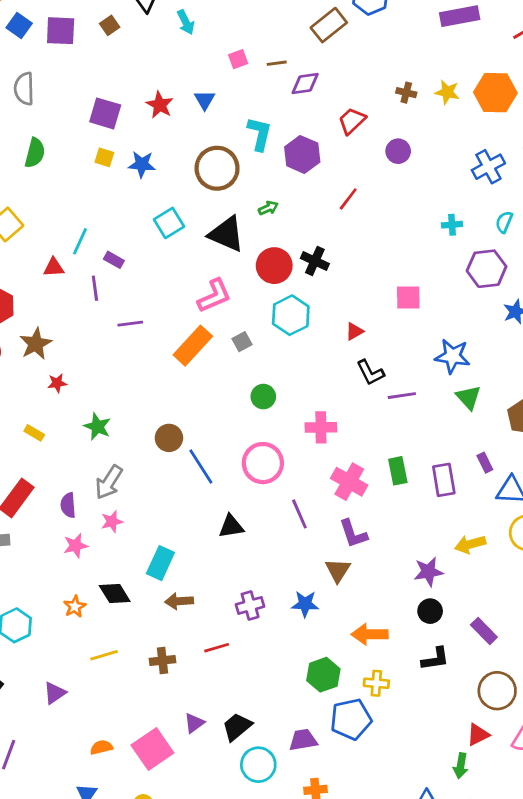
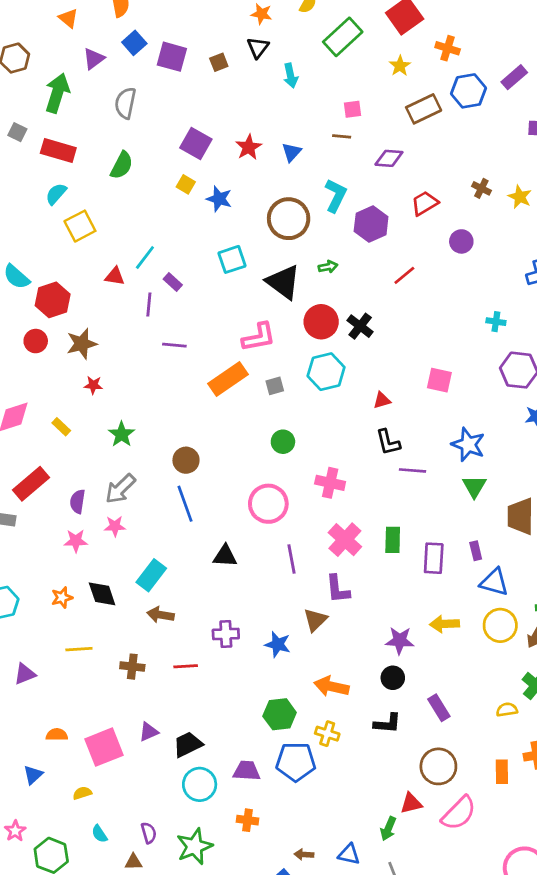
pink square: (238, 59) -> (353, 109), moved
brown line: (277, 63) -> (342, 136), moved
blue line: (201, 467) -> (185, 504), moved

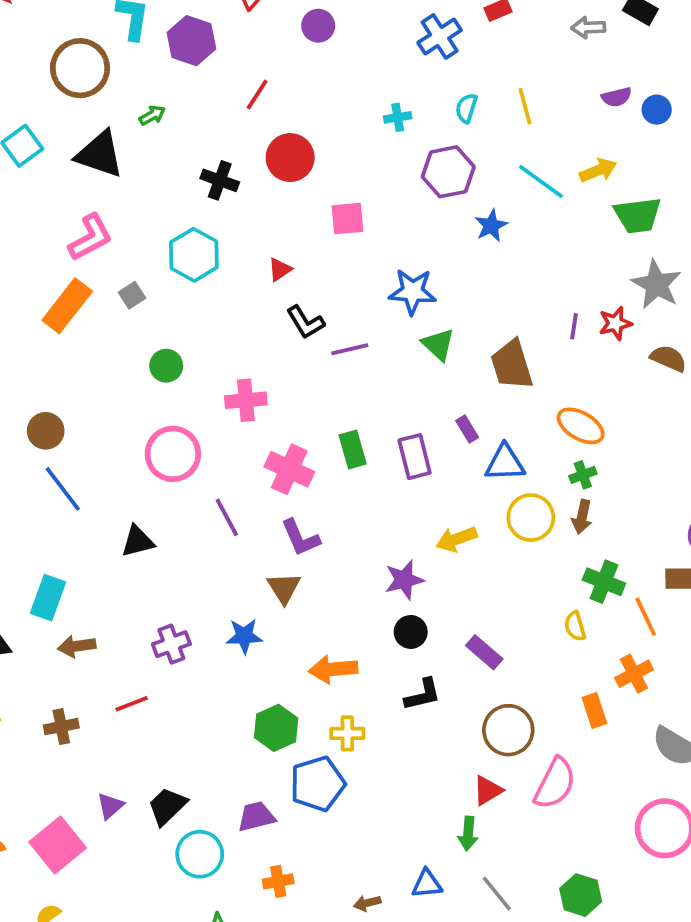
red circle: (321, 322) -> (290, 158), moved
yellow semicircle: (507, 710) -> (575, 626), turned -80

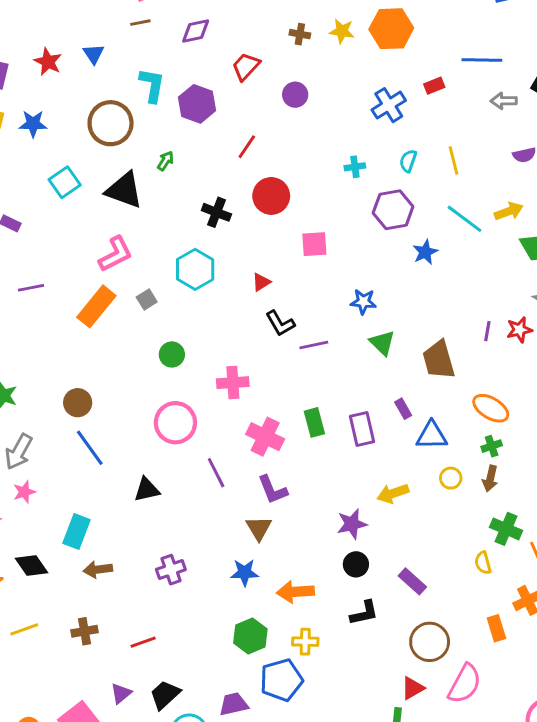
green arrow: (152, 115) -> (165, 161), turned -30
blue star: (413, 292) -> (363, 302), size x0.7
yellow circle: (531, 518) -> (451, 478), size x0.6
blue star: (244, 636) -> (244, 573), moved
red line: (132, 704) -> (143, 642), moved

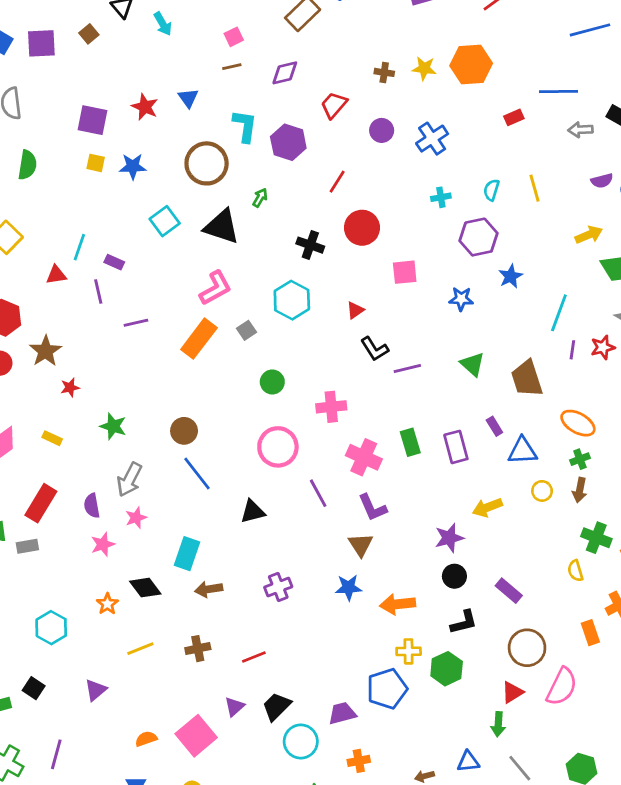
blue cross: (389, 105) -> (432, 139), moved
cyan line: (464, 219) -> (559, 313), moved, turned 75
blue star: (363, 302) -> (461, 299), moved
green hexagon: (250, 636) -> (447, 669), moved

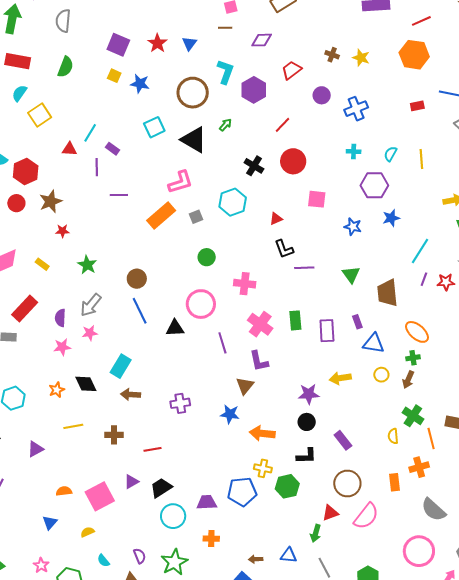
orange hexagon: (471, 64) -> (414, 55), moved
black triangle: (253, 512) -> (175, 328), moved

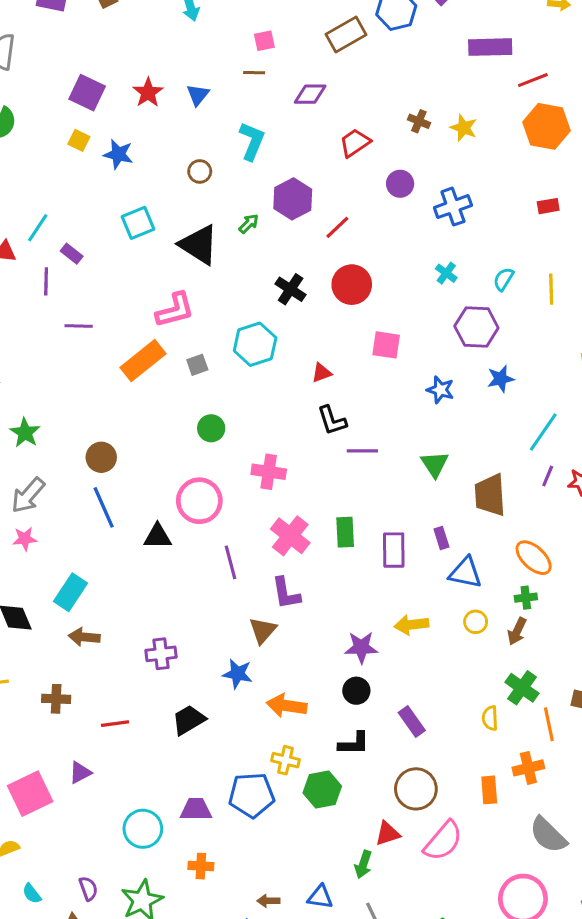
red line: (421, 21) -> (533, 80), moved
purple hexagon: (254, 90) -> (293, 199), moved
brown circle: (193, 93) -> (200, 171), size x0.5
cyan cross: (354, 152) -> (446, 273), turned 32
black trapezoid: (161, 488) -> (189, 720), moved

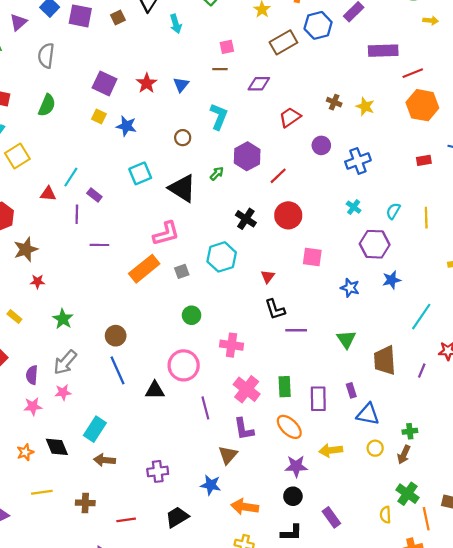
red triangle: (322, 373) -> (268, 276), turned -32
purple line: (548, 476) -> (422, 371), moved
orange ellipse: (534, 558) -> (289, 427), moved

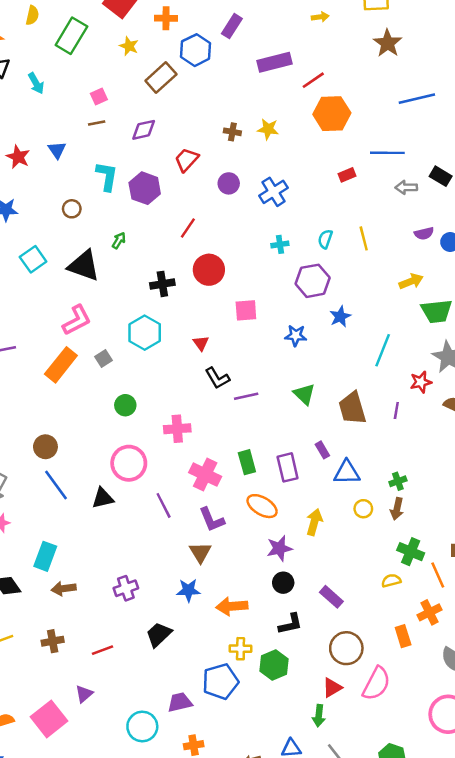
purple hexagon: (247, 156) -> (145, 188), moved
cyan cross: (354, 207) -> (280, 244), turned -32
black cross: (246, 219) -> (162, 284), turned -30
yellow arrow: (331, 450) -> (314, 522), turned 125
yellow semicircle: (385, 515) -> (391, 581), turned 91

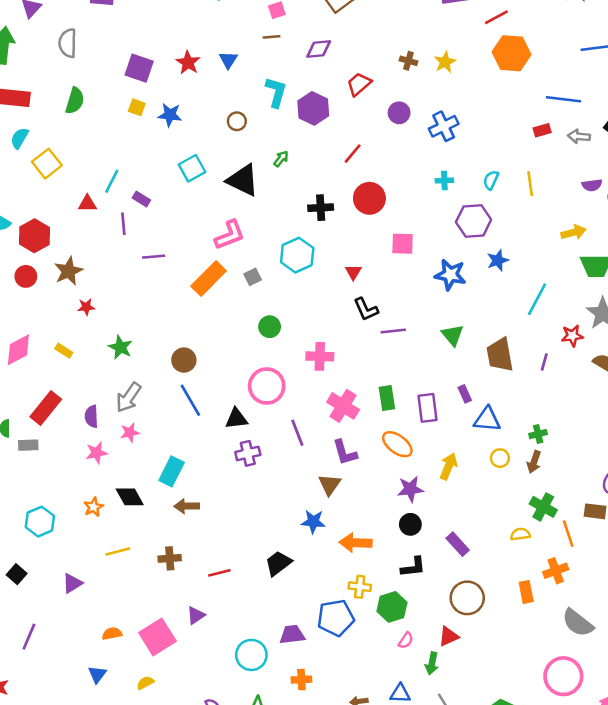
yellow star: (268, 129) -> (445, 62), turned 30
red rectangle: (347, 175) -> (542, 130), moved
blue star: (296, 336) -> (450, 275), size x1.4
purple cross: (126, 588) -> (248, 453), moved
pink semicircle: (376, 684) -> (406, 640), moved, size x0.5

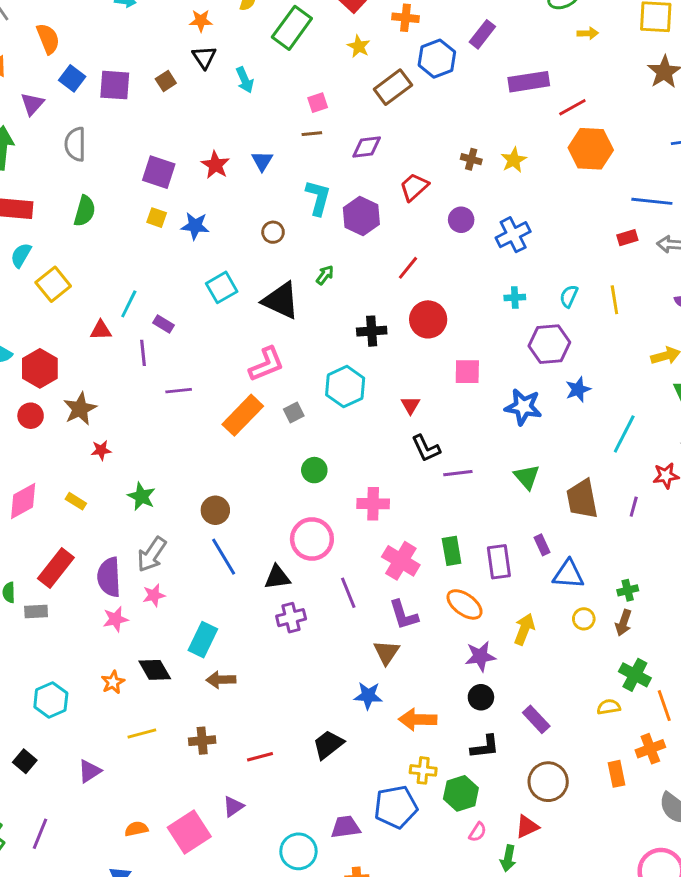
purple semicircle: (91, 416) -> (109, 577), size x1.5

